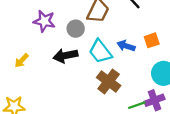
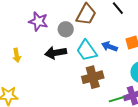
yellow arrow: (22, 61) -> (17, 55), turned -56
brown cross: (109, 81) -> (93, 77), turned 35

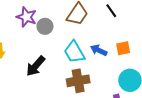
gray circle: (66, 29) -> (45, 26), moved
black arrow: (56, 53) -> (36, 66), moved, turned -45

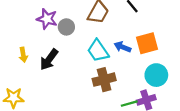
orange square: (123, 48) -> (147, 43), size x1.5
black arrow: (36, 66) -> (49, 59), moved

